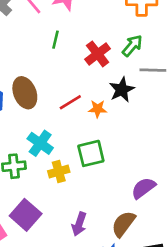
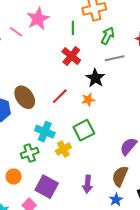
green line: (55, 40) -> (73, 28), moved
green arrow: (132, 46) -> (108, 36), moved
orange star: (97, 109) -> (88, 100), moved

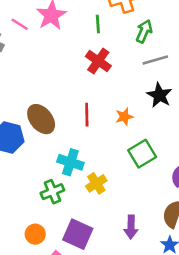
pink line: (16, 32) -> (20, 24), moved
black star: (95, 78) -> (159, 95), moved
red line: (60, 96) -> (87, 115), turned -42
green square: (84, 130) -> (142, 154), moved
orange circle: (14, 176) -> (35, 234), moved

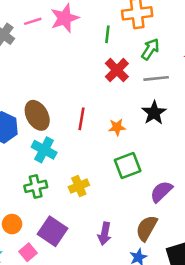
pink line: (20, 24) -> (33, 21), turned -60
red cross: (98, 61) -> (117, 70), moved
cyan cross: (70, 162) -> (44, 150), moved

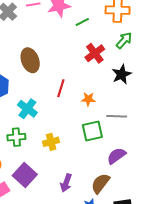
green line: (107, 34) -> (82, 22), moved, turned 48
gray line: (156, 78) -> (117, 116), moved
black star: (154, 113) -> (122, 74), moved
brown ellipse: (37, 115) -> (30, 60), moved

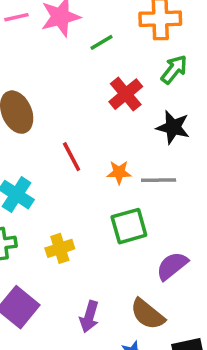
black star: (122, 74) -> (173, 127), turned -30
red line: (61, 88) -> (72, 157), turned -42
gray line: (117, 116) -> (159, 180), moved
brown semicircle: (100, 183) -> (147, 314), turned -85

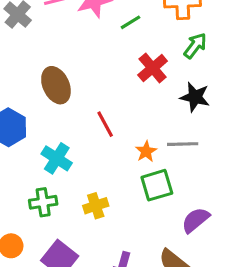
orange star: (119, 172) -> (146, 151), moved, turned -30

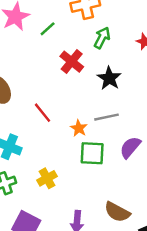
black star: (195, 97) -> (109, 78), turned 30
green square: (157, 185) -> (92, 153), turned 30
purple semicircle: (196, 220) -> (130, 147), moved

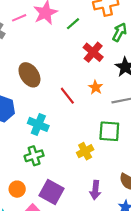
orange star: (79, 128) -> (96, 87), moved
yellow cross: (47, 178) -> (85, 151), moved

